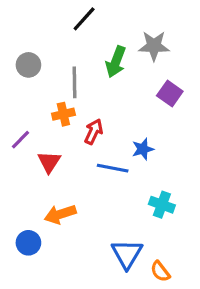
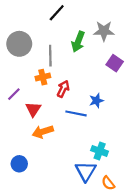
gray circle: (28, 65) -> (19, 44), size x1.5
cyan cross: (162, 205) -> (100, 151), moved
orange arrow: (60, 214) -> (43, 132), moved

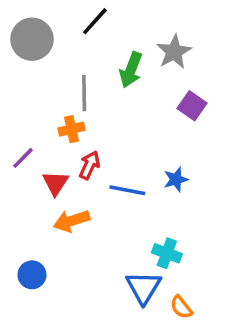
gray star: (104, 31) -> (174, 52), turned -30
gray circle: (19, 44) -> (32, 39), moved
red arrow: (63, 89) -> (90, 165), moved
blue star: (96, 101) -> (176, 179), moved

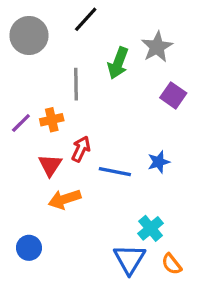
orange cross: (72, 129) -> (52, 120), moved
purple line: (23, 158) -> (21, 123), moved
cyan cross: (167, 253) -> (151, 228), turned 30
orange semicircle: (181, 307) -> (172, 264), moved

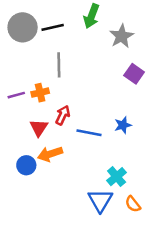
black line: (86, 19) -> (53, 27), moved, turned 35
green arrow: (118, 63) -> (91, 16), moved
purple line: (21, 123) -> (16, 95), turned 30
blue circle: (29, 248) -> (26, 165), moved

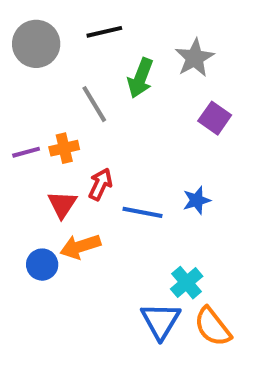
green arrow: (91, 16) -> (140, 78), moved
black line: (53, 27) -> (104, 32), moved
gray line: (59, 65) -> (94, 104), turned -30
orange semicircle: (133, 204) -> (213, 327), size x1.5

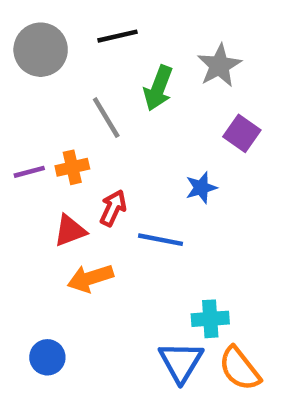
blue star: (197, 200) -> (201, 188), moved
red triangle: (62, 204) -> (70, 231), turned 36
blue circle: (42, 265) -> (47, 357), moved
cyan cross: (187, 283) -> (210, 319), turned 36

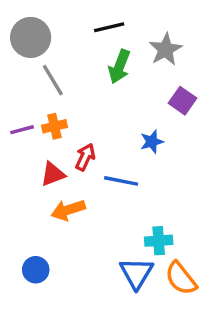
black line: (118, 36) -> (109, 27), moved
gray line: (106, 118) -> (53, 80), moved

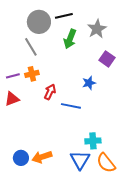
gray circle: (31, 37) -> (39, 22), moved
red triangle: (53, 174) -> (12, 99), moved
orange arrow: (68, 210) -> (42, 157), moved

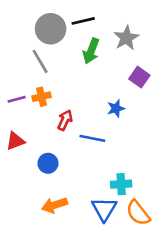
red triangle: (12, 99) -> (15, 141), moved
blue circle: (21, 158) -> (48, 163), moved

